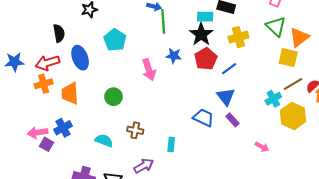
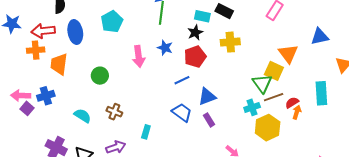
green triangle: (276, 26) -> (262, 84), moved
black star: (201, 34) -> (195, 32), size x0.7
orange triangle: (299, 37) -> (288, 54), turned -40
blue line: (229, 69) -> (182, 80), moved
blue triangle: (226, 97) -> (207, 97), turned 36

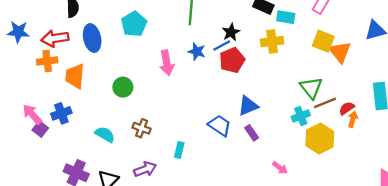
cyan rectangle: (202, 16) -> (286, 17), moved
yellow square: (274, 71) -> (323, 41), moved
blue line: (182, 80) -> (222, 45), moved
pink arrow: (21, 96) -> (32, 114), turned 48

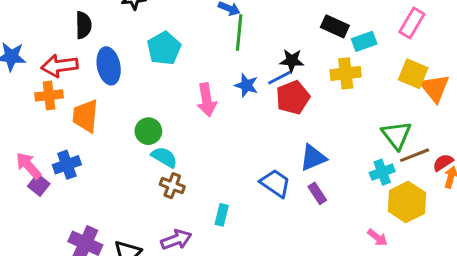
cyan rectangle: (286, 17) -> (364, 41), turned -30
black star: (231, 32) -> (292, 61), turned 30
cyan semicircle: (105, 134) -> (164, 157), moved
pink arrow: (280, 168) -> (377, 238), moved

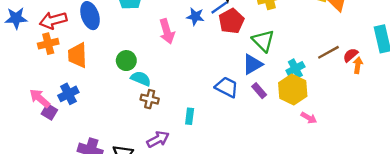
green triangle: (397, 135) -> (263, 41), moved
cyan cross: (382, 172) -> (295, 69), moved
yellow hexagon: (407, 202) -> (293, 89), moved

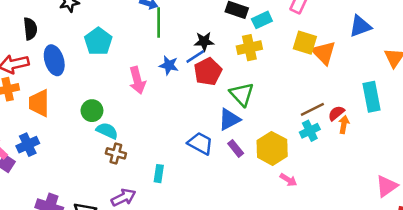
cyan cross: (295, 69) -> (310, 131), moved

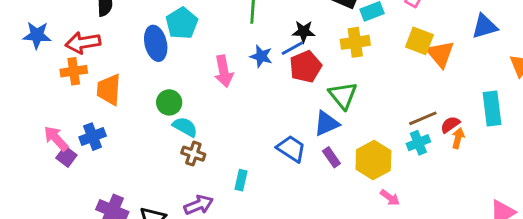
blue ellipse: (54, 60) -> (156, 43), moved

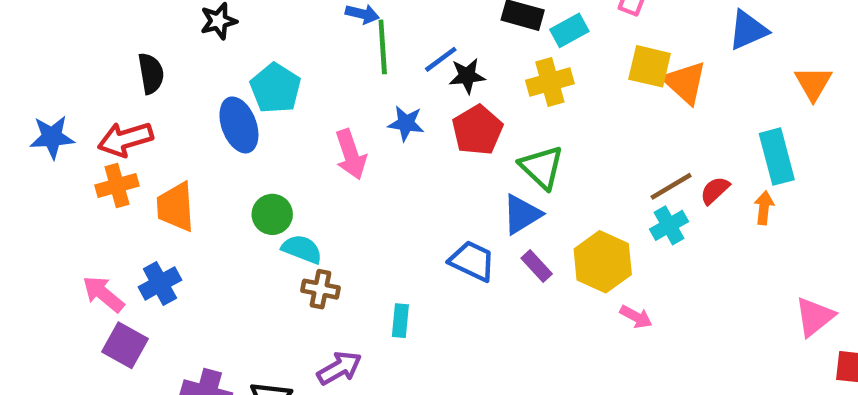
blue line: (292, 48) -> (441, 59), moved
orange arrow: (458, 138) -> (764, 208), moved
purple square: (66, 157) -> (125, 345), moved, size x1.4

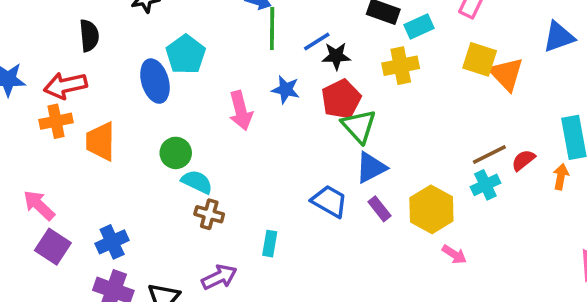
green triangle: (542, 167) -> (359, 126), moved
blue cross: (160, 283) -> (112, 242), moved

